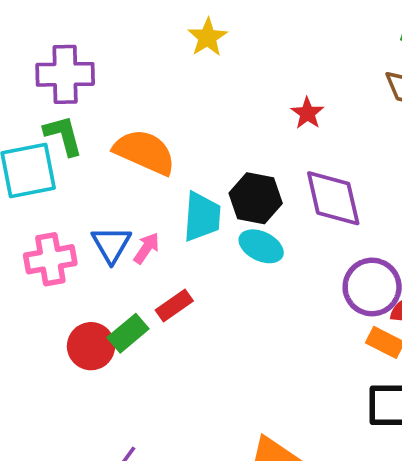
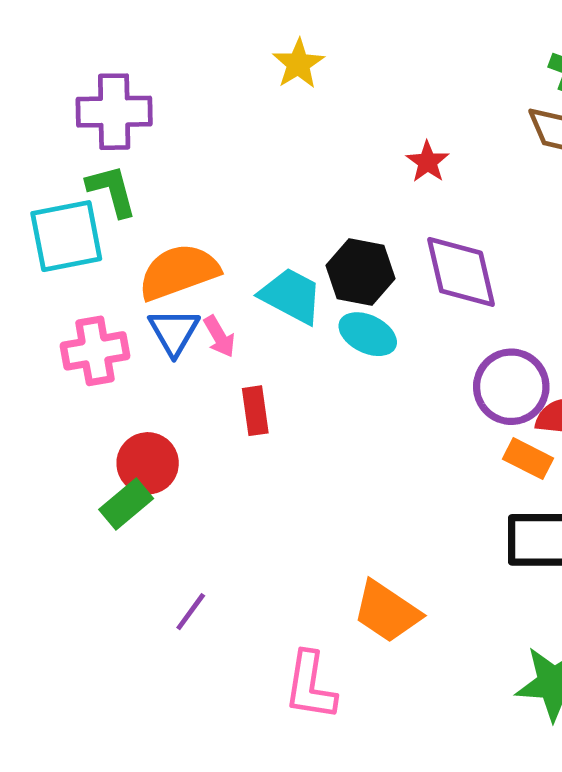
orange semicircle: (145, 152) -> (179, 272), moved, turned -44
cyan trapezoid: (202, 217) -> (291, 296), turned -66
pink arrow: (146, 248) -> (219, 337), turned 116
red rectangle: (174, 305) -> (255, 411), turned -63
green rectangle: (128, 333) -> (126, 504), moved

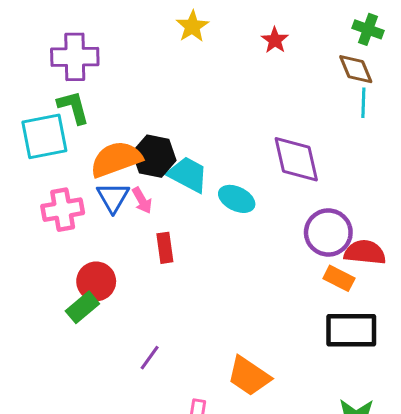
red star: (428, 162) -> (275, 40), moved
black hexagon: (361, 272) -> (154, 156), moved
purple line: (191, 612) -> (150, 358), moved

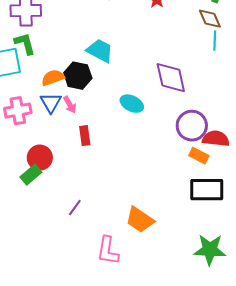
orange semicircle: (116, 159) -> (53, 78), size x0.7
cyan trapezoid: (188, 174) -> (100, 51), moved

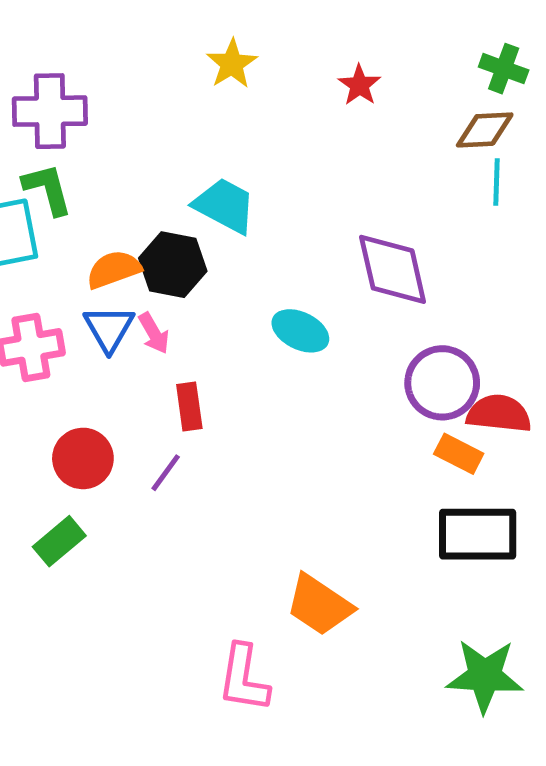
brown diamond: (210, 19) -> (485, 130), turned -70
green rectangle: (31, 175) -> (59, 541), moved
purple line: (75, 208) -> (166, 473), moved

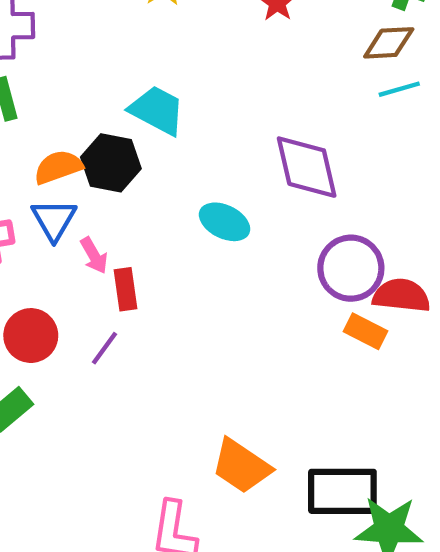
cyan line: (497, 182) -> (399, 89), turned 72
pink arrow: (154, 333) -> (94, 256), moved
black rectangle: (478, 534) -> (342, 491), moved

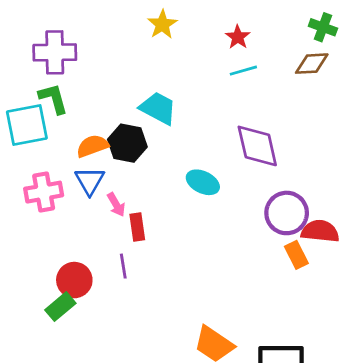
cyan line: (399, 89) -> (243, 71), moved
orange rectangle: (366, 331) -> (296, 255), turned 36
red circle: (31, 336) -> (74, 280), moved
purple line: (104, 348) -> (123, 266), turned -45

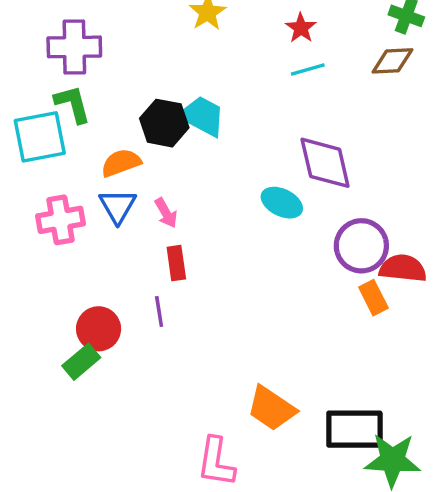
black hexagon: (127, 143) -> (164, 123), moved
cyan ellipse: (203, 182) -> (282, 203), moved
pink arrow: (116, 205) -> (166, 213), moved

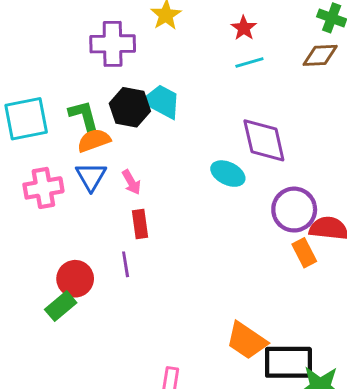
purple cross: (74, 47) -> (113, 44), moved
green L-shape: (73, 104) -> (84, 116), moved
orange trapezoid: (271, 408) -> (247, 341), moved

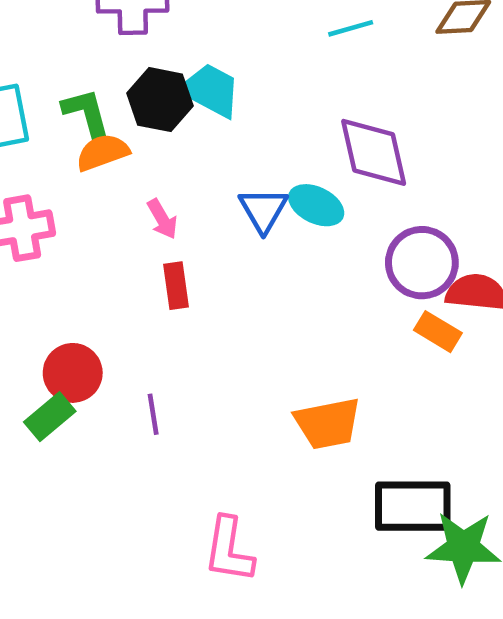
blue triangle: (91, 176) -> (263, 210), moved
orange rectangle: (304, 253) -> (438, 332), turned -32
purple line: (126, 264) -> (153, 414), moved
orange trapezoid: (247, 341) -> (328, 423), moved, turned -45

